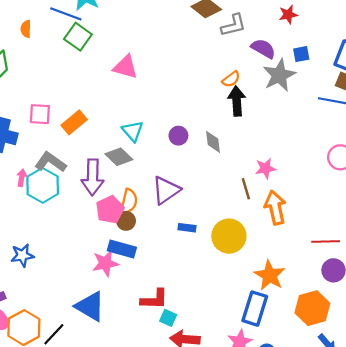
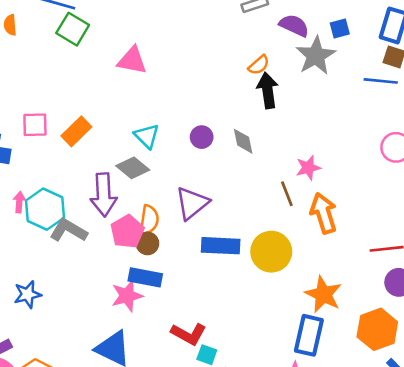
gray L-shape: (51, 162) -> (68, 230), moved
blue rectangle: (187, 228) -> (221, 246), size x1.8
red L-shape: (154, 299) -> (189, 334), turned 32

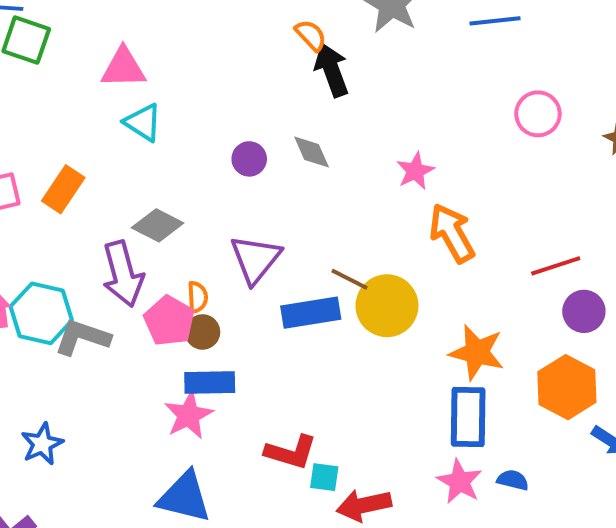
orange semicircle: (259, 65) -> (311, 35), turned -80
cyan triangle: (147, 136) -> (143, 123), moved
brown line: (287, 194) -> (350, 279), moved, turned -30
orange semicircle: (149, 220) -> (198, 297), size x0.7

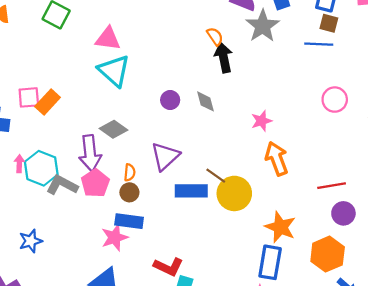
cyan triangle: (143, 123) -> (114, 71), size x1.5
orange rectangle: (63, 189) -> (48, 102), moved
pink pentagon: (169, 321) -> (95, 183), moved

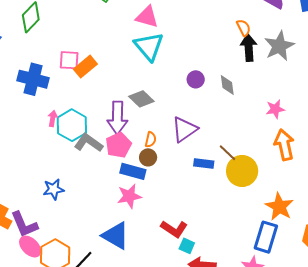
gray star: (263, 26) -> (279, 46), moved
blue rectangle: (191, 191) -> (204, 163), size x0.7
blue rectangle: (129, 221) -> (133, 171), moved

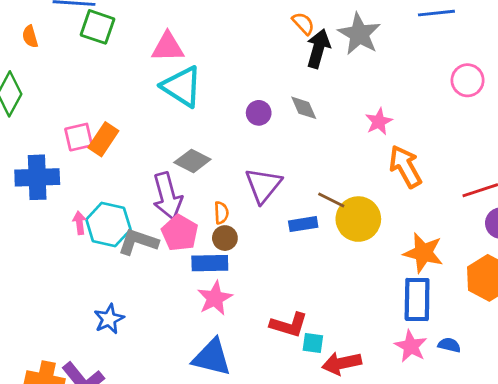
black arrow: (249, 48) -> (318, 48), turned 36

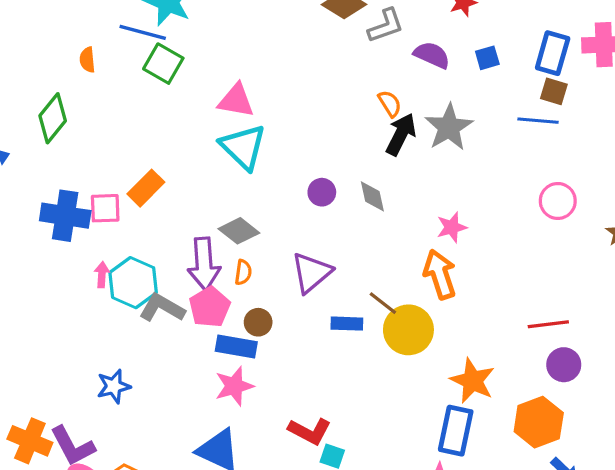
pink square: (79, 137) -> (105, 208), moved
orange arrow: (405, 166) -> (440, 274), moved
orange semicircle: (221, 213) -> (243, 272), moved

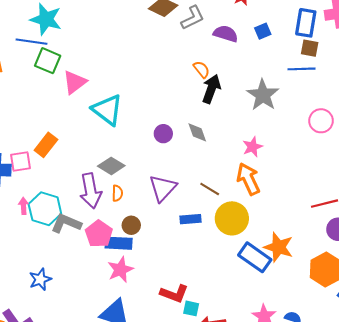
pink triangle: (236, 101) -> (75, 82), moved, turned -40
gray star: (449, 127) -> (263, 95), moved
brown line: (383, 303) -> (210, 189), moved
pink pentagon: (210, 307) -> (99, 234), moved
blue rectangle: (456, 431) -> (255, 257), moved, turned -60

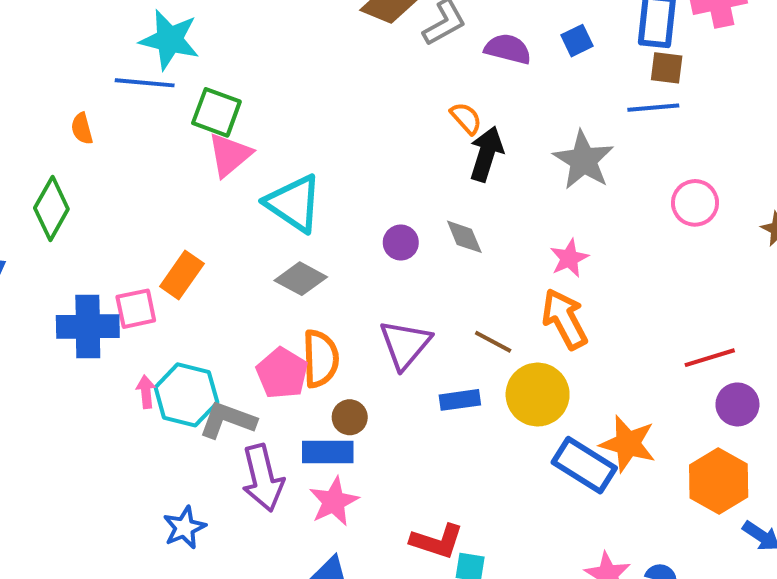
green square: (48, 61) -> (216, 112), moved
gray diamond: (111, 166) -> (301, 279), moved
purple arrow: (91, 191) -> (263, 478), moved
orange semicircle: (117, 193) -> (320, 359), size x1.8
pink pentagon: (99, 234) -> (282, 373), moved

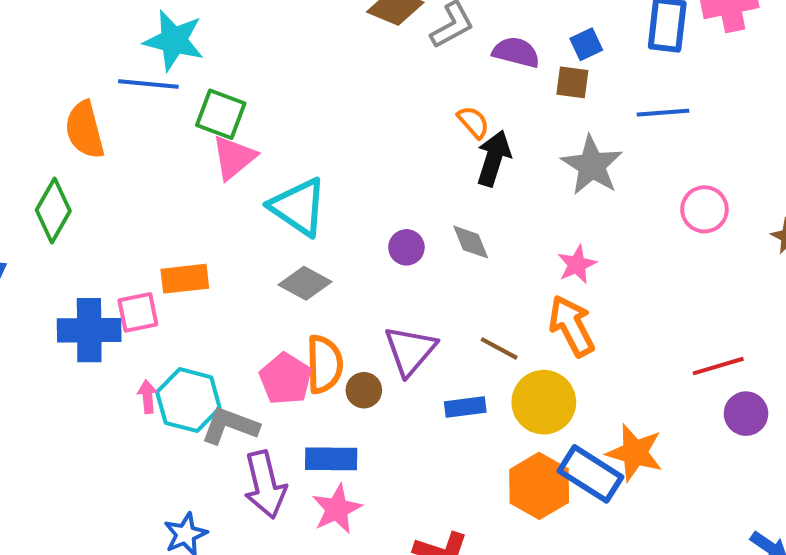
brown square: (667, 68) -> (572, 82), moved
orange semicircle: (82, 129) -> (85, 130), size x1.8
orange rectangle: (182, 275) -> (185, 279), turned 48
brown circle: (350, 417) -> (364, 390), moved
orange hexagon: (719, 481) -> (539, 486), moved

